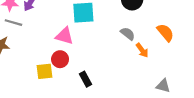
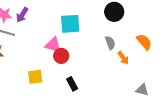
gray semicircle: (128, 34) -> (110, 43), turned 32
red circle: (60, 59) -> (61, 56), moved

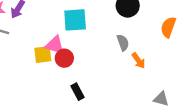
orange semicircle: (144, 42) -> (168, 27), moved, turned -120
yellow square: (35, 77) -> (43, 55), moved

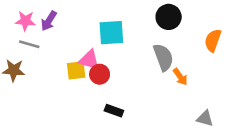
gray semicircle: (123, 43) -> (163, 57), size x1.5
black rectangle: (77, 92) -> (114, 111), turned -42

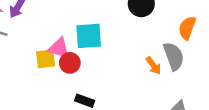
cyan square: (111, 33) -> (89, 36), moved
gray semicircle: (163, 57) -> (174, 56), moved

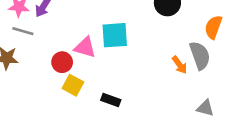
yellow square: (46, 59) -> (73, 85), moved, turned 35
red circle: (70, 63) -> (62, 62), moved

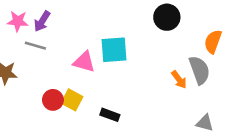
gray line: (23, 31) -> (35, 46), moved
red circle: (62, 62) -> (53, 100), moved

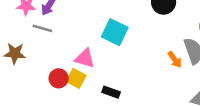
cyan square: (114, 50) -> (115, 32), turned 30
pink triangle: (84, 62) -> (85, 58), moved

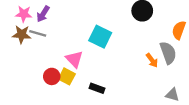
brown star: (15, 53) -> (22, 34), moved
pink triangle: (85, 58) -> (74, 59), turned 30

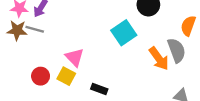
cyan square: (100, 37) -> (124, 33), moved, turned 30
orange arrow: (152, 60) -> (159, 59), size x1.5
red circle: (52, 76) -> (41, 76), moved

